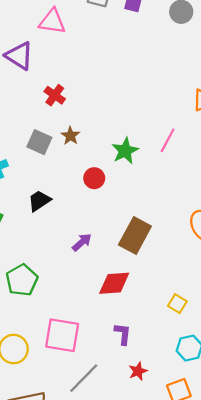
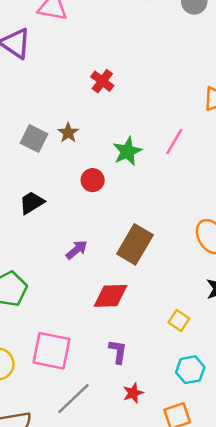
red cross: (55, 95) -> (102, 81), moved

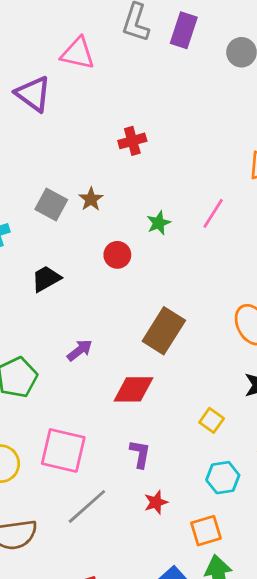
red cross: (102, 81) -> (132, 141), turned 35
green star: (127, 151) -> (159, 223), size x0.7
purple arrow: (77, 250) -> (80, 350), moved

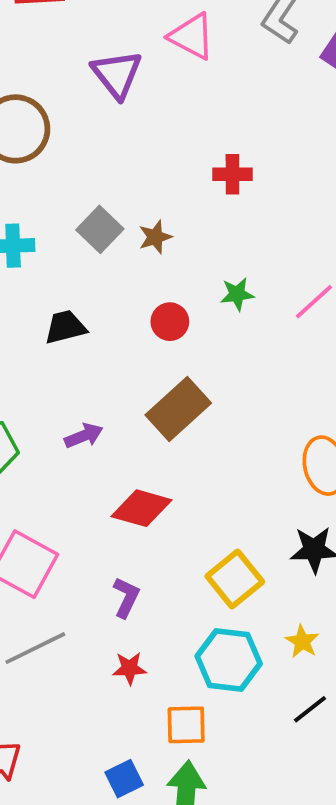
brown rectangle: (164, 331) -> (178, 409), moved
yellow square: (212, 420) -> (235, 579), size x1.6
cyan hexagon: (223, 478) -> (229, 660), size x1.4

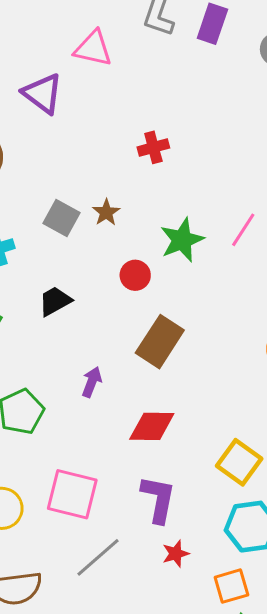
green star: (237, 294) -> (182, 240), size x1.6
purple arrow: (84, 436) -> (92, 382), turned -32
purple L-shape: (126, 597) -> (158, 499), size x1.5

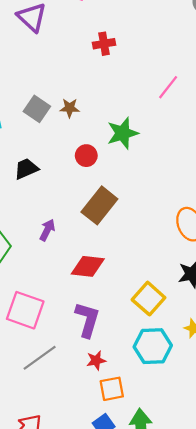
red cross: (153, 147) -> (104, 44), moved
brown star: (106, 212) -> (70, 108), turned 30
pink line: (243, 230) -> (168, 87), moved
orange square: (231, 586) -> (112, 389), moved

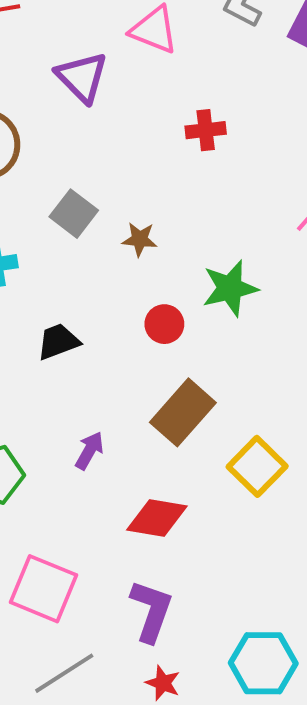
gray square: (37, 109) -> (74, 214), moved
yellow square: (149, 299) -> (257, 466), moved
red star: (96, 360) -> (163, 683), turned 30

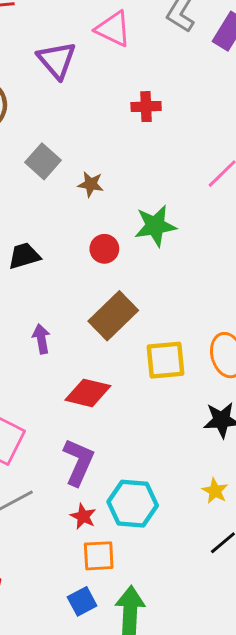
purple arrow: (89, 451) -> (41, 339), turned -44
yellow square: (257, 466) -> (165, 360), turned 36
cyan hexagon: (263, 663) -> (133, 504), moved

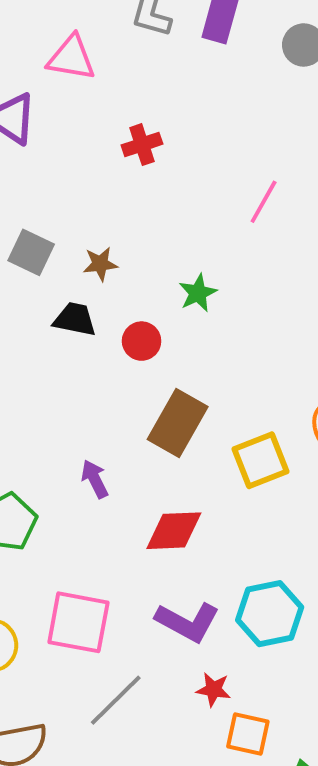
green star: (155, 226) -> (198, 293), size x0.7
black trapezoid: (24, 256) -> (75, 319), moved, turned 44
purple L-shape: (79, 462) -> (187, 622), turned 111
cyan hexagon: (133, 504) -> (270, 614), moved
orange square: (99, 556) -> (248, 734), turned 32

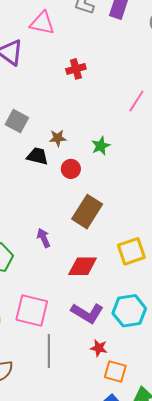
brown star: (100, 264) -> (58, 138), moved
yellow square: (261, 460) -> (131, 251), moved
gray line: (116, 700) -> (49, 351), turned -48

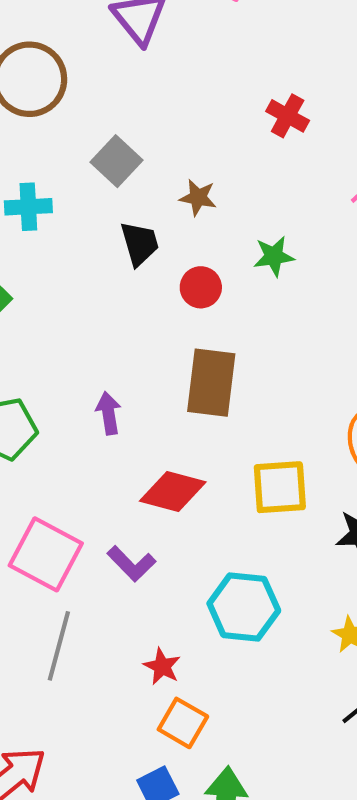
red cross: (76, 69) -> (288, 116), moved, turned 30
brown star: (58, 138) -> (198, 197), moved
black trapezoid: (37, 156) -> (140, 244), turned 45
brown rectangle: (87, 212) -> (211, 383), turned -40
purple L-shape: (87, 313) -> (131, 564), moved, size x0.7

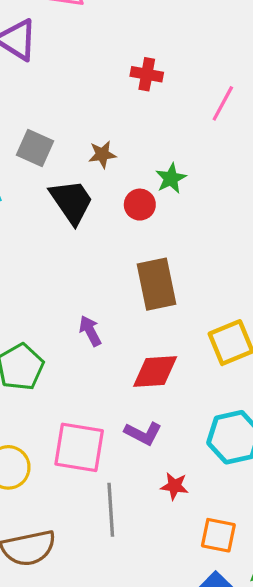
black trapezoid: (140, 244) -> (72, 202), size x1.4
red circle: (201, 287) -> (140, 205), moved
red star: (162, 666) -> (175, 486), moved

